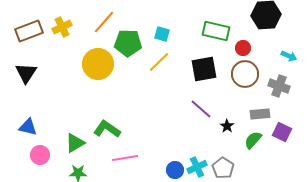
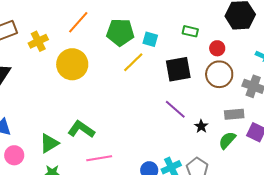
yellow cross: (62, 27) -> (38, 41), moved
green rectangle: (216, 31) -> (190, 31), size x0.6
cyan square: (162, 34) -> (150, 39), moved
green pentagon: (128, 43) -> (120, 32), moved

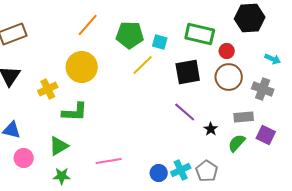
green rectangle: (190, 31) -> (200, 34), size x1.8
yellow cross: (38, 41) -> (48, 89), moved
green L-shape: (81, 129) -> (75, 112), moved, turned 148

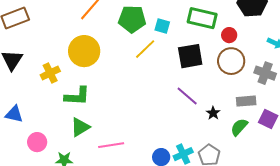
green triangle: (59, 146) -> (80, 127), moved
pink circle: (24, 158) -> (37, 142), moved

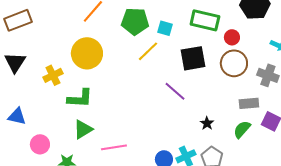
purple line: (187, 96) -> (175, 91), moved
black star: (213, 113) -> (207, 123), moved

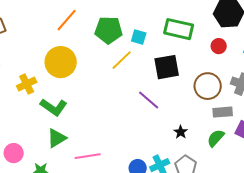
red circle: (232, 37) -> (219, 46), moved
brown circle: (234, 63) -> (208, 86), moved
green L-shape: (80, 98) -> (54, 107), turned 32

